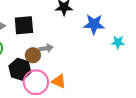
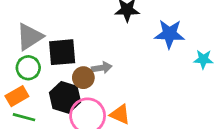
black square: (24, 25) -> (62, 52), moved

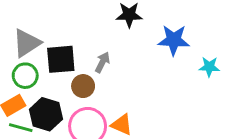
gray arrow: (102, 68) -> (102, 62), moved, turned -54
black hexagon: (65, 97) -> (46, 114), moved

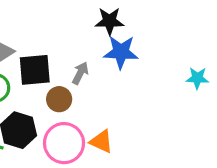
blue star: (174, 40) -> (121, 52), moved

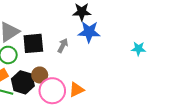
brown circle: (59, 99) -> (40, 75), moved
orange triangle: (101, 141) -> (76, 90), turned -49

